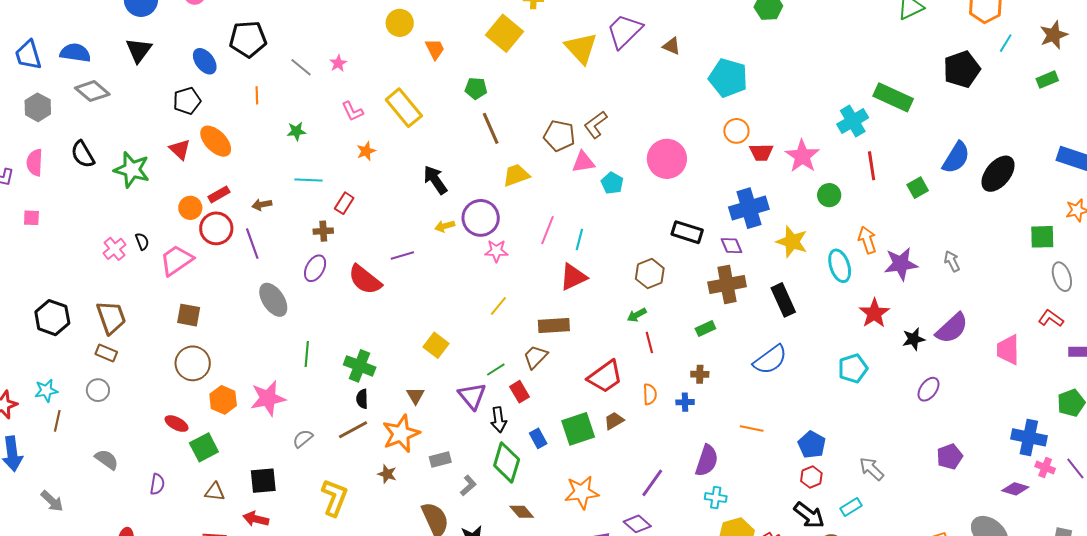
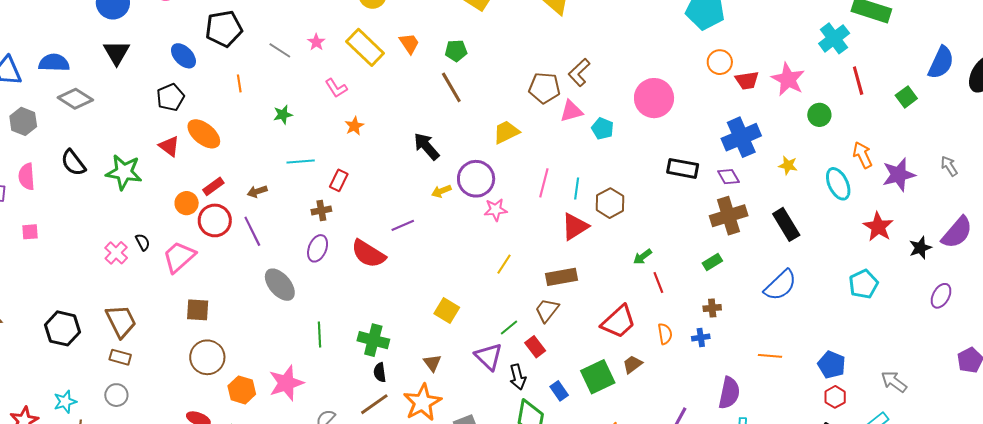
orange trapezoid: (435, 49) -> (409, 43), moved
yellow rectangle: (404, 108) -> (365, 47), moved
brown line: (491, 128) -> (451, 87), moved
yellow star: (792, 242) -> (788, 165), size x0.6
brown hexagon: (650, 274) -> (610, 203), moved

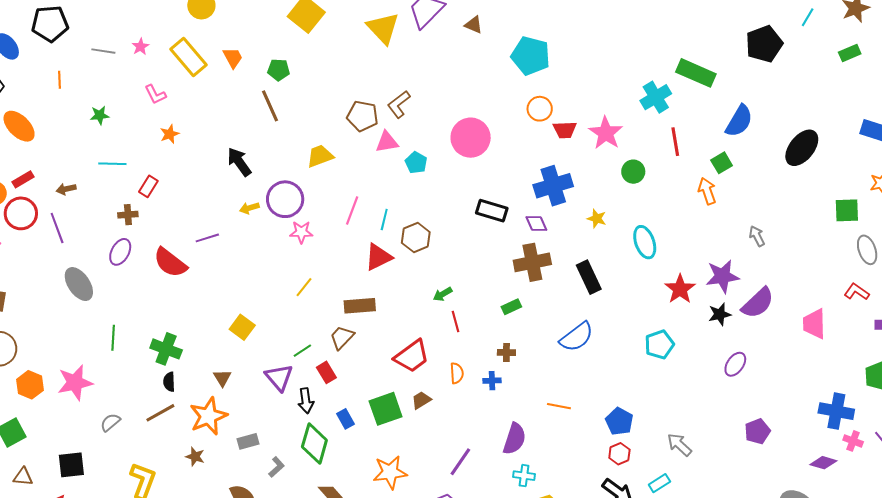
gray line: (280, 50) -> (103, 51), turned -30
blue semicircle: (941, 63) -> (739, 121), moved
orange arrow: (863, 155) -> (707, 191), moved
purple star: (899, 175) -> (722, 276), moved

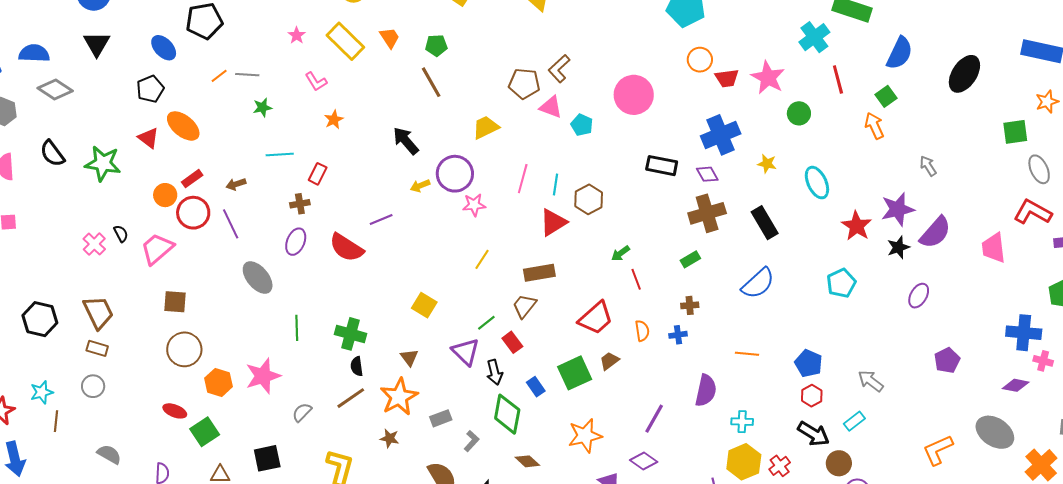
gray line: (103, 51) -> (247, 75), moved
orange line: (60, 80) -> (219, 76), turned 60
pink triangle: (387, 142) -> (551, 107), turned 35
red L-shape: (857, 292) -> (1033, 212), size x1.5
cyan cross: (524, 476) -> (742, 422), moved

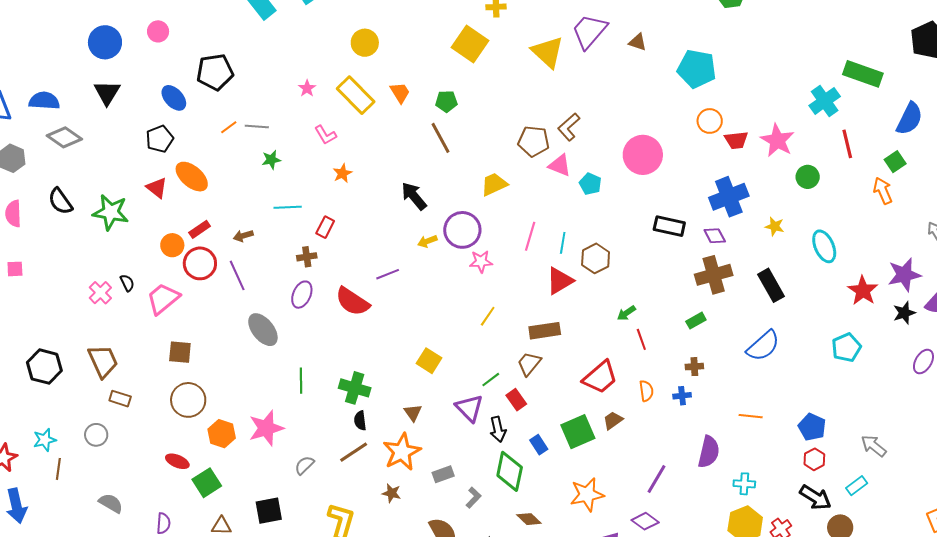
brown rectangle: (97, 348) -> (120, 399), moved

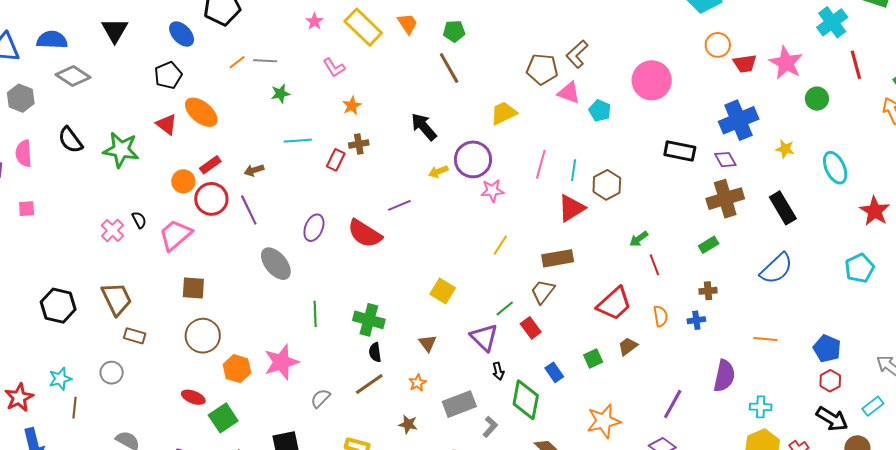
brown cross: (307, 257) -> (359, 144), moved
black arrow: (498, 429) -> (498, 371), moved, size x0.7
green square: (578, 432) -> (593, 358), size x0.6
orange star: (402, 452) -> (417, 383), size x0.5
gray rectangle: (443, 474) -> (459, 404), size x1.5

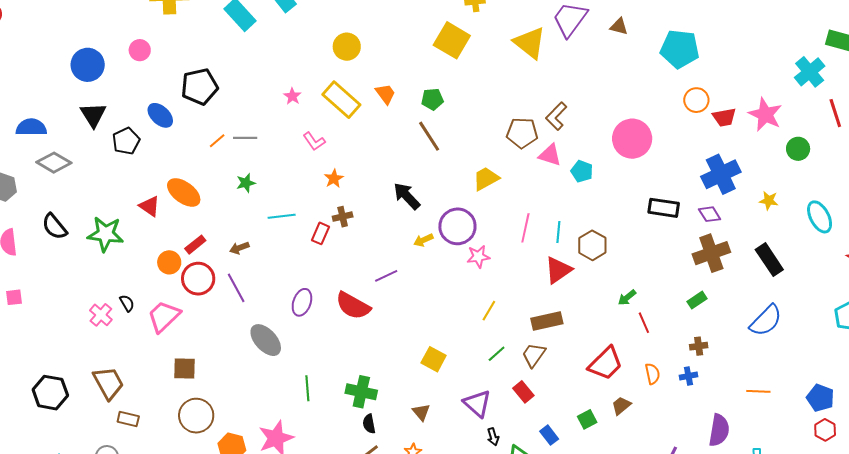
black pentagon: (168, 75) -> (126, 141), moved
green star: (280, 94) -> (246, 183), moved
green line: (505, 308) -> (497, 354), moved

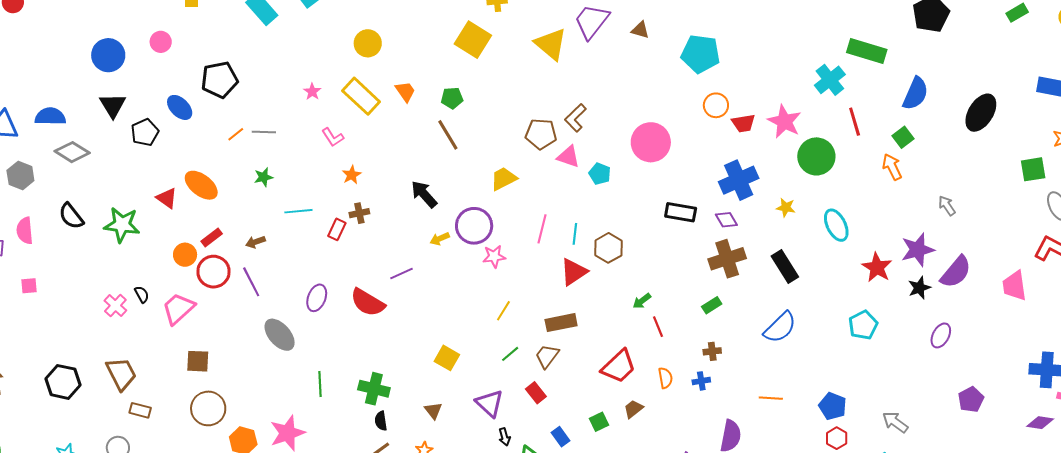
green circle: (798, 149) -> (816, 156), size x1.6

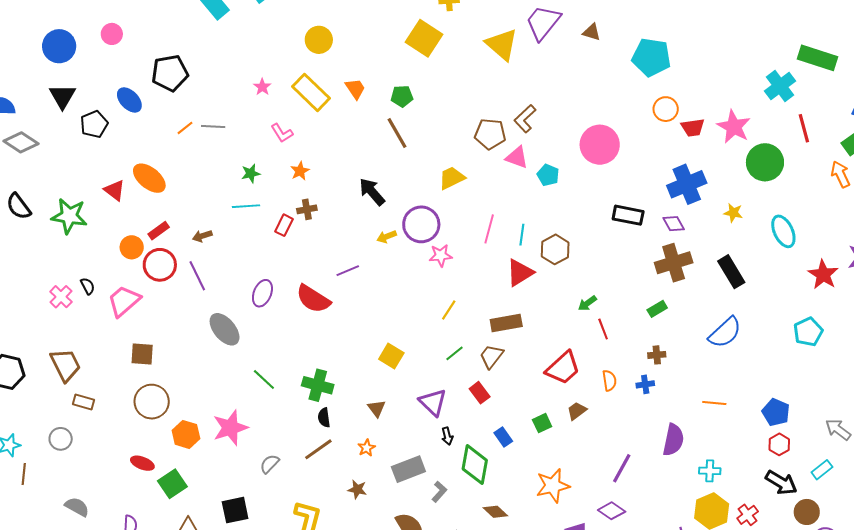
green star: (263, 177) -> (251, 173), moved
green line: (320, 384) -> (264, 379), turned -45

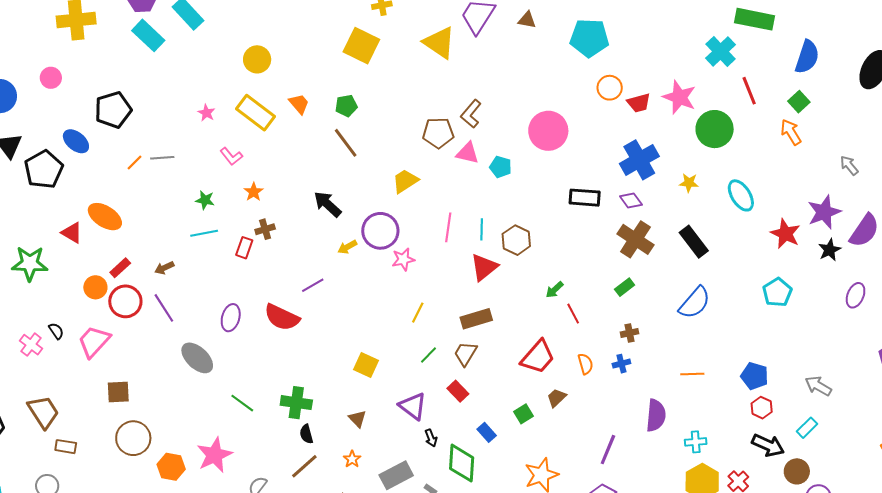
black pentagon: (94, 124) -> (44, 169), size x1.4
green star: (251, 173) -> (205, 200), turned 30
brown cross: (674, 263) -> (635, 239), turned -33

